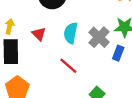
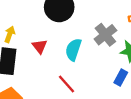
gray cross: (99, 37) -> (105, 35), moved

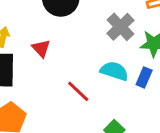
cyan semicircle: (73, 50) -> (114, 71), moved, turned 95

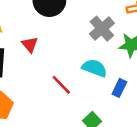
blue rectangle: (144, 77) -> (119, 88), moved

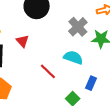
blue rectangle: (119, 88) -> (91, 83), moved

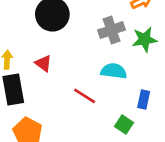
gray cross: (78, 27) -> (111, 30), turned 36

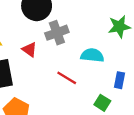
gray cross: (111, 30) -> (57, 33), moved

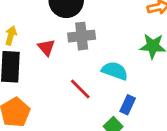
blue rectangle: (119, 80) -> (128, 105), moved

